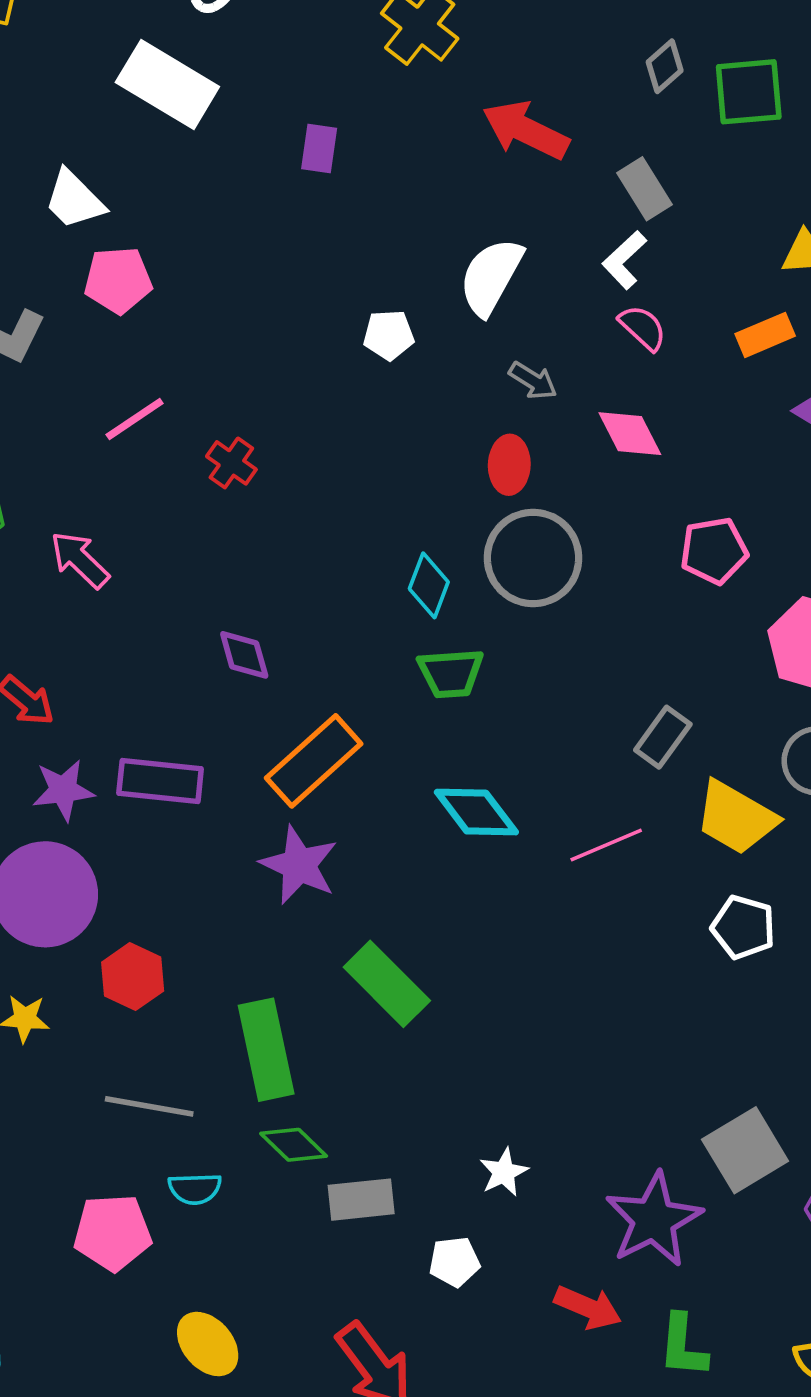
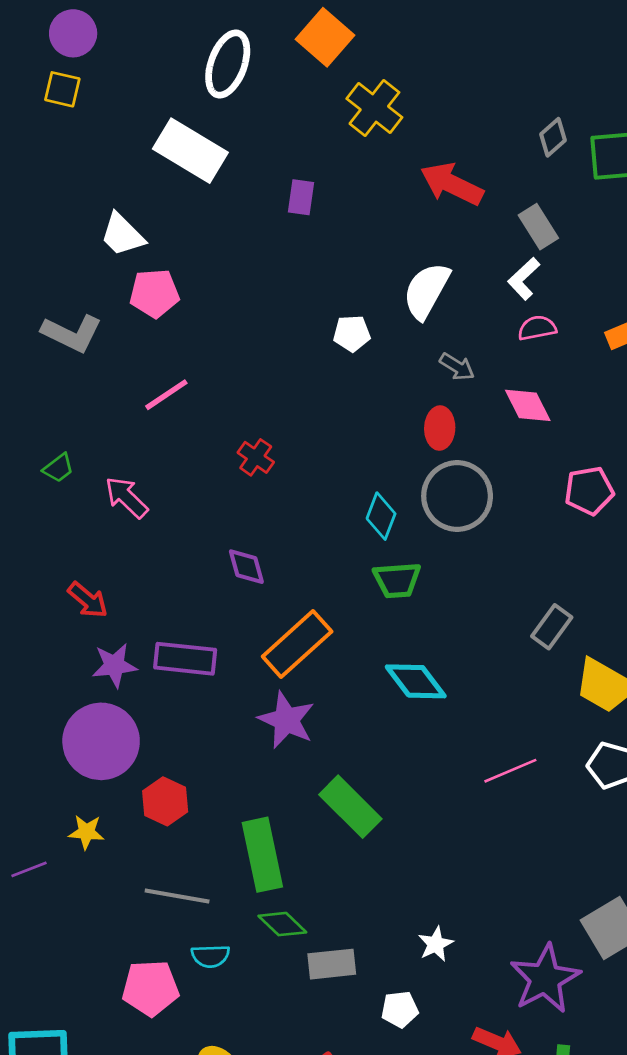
pink semicircle: (643, 328) -> (537, 328), turned -54
red cross: (231, 463) -> (256, 457), moved
pink line: (606, 845) -> (510, 771), moved

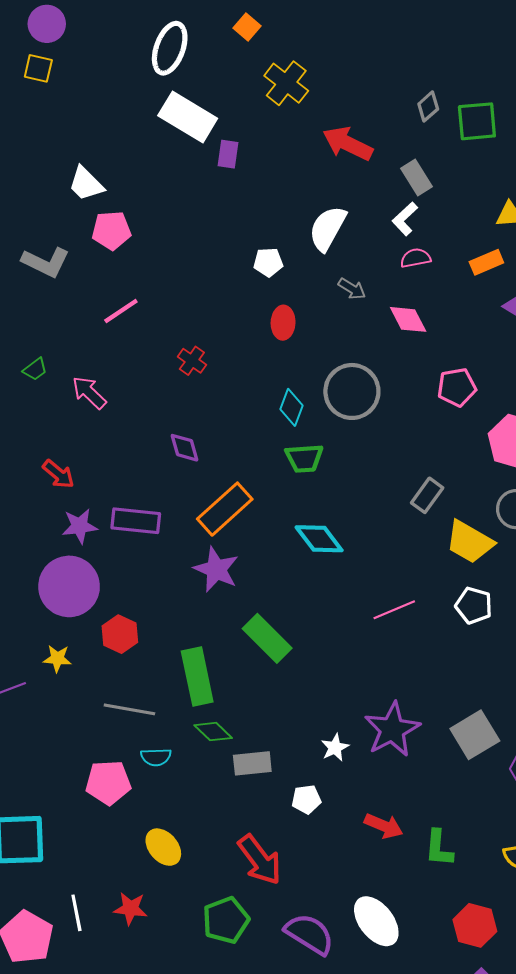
orange square: (325, 37) -> (247, 27), size x0.6
white rectangle: (190, 151) -> (188, 117), moved
red ellipse: (440, 428) -> (283, 323), moved
purple star: (545, 979) -> (392, 729), moved

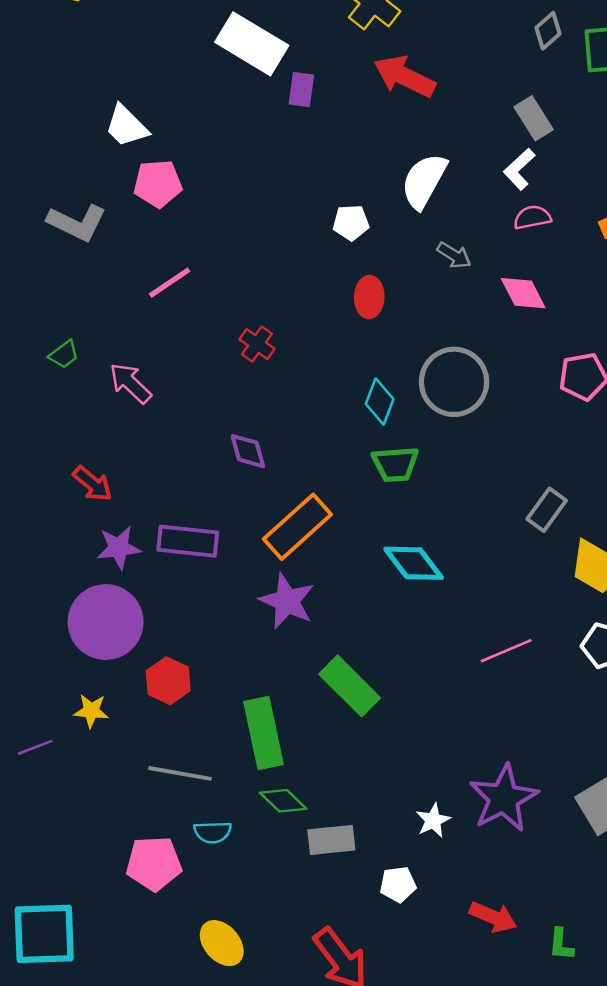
red arrow: (348, 144) -> (404, 76), moved
green L-shape: (439, 848) -> (561, 944), size x0.7

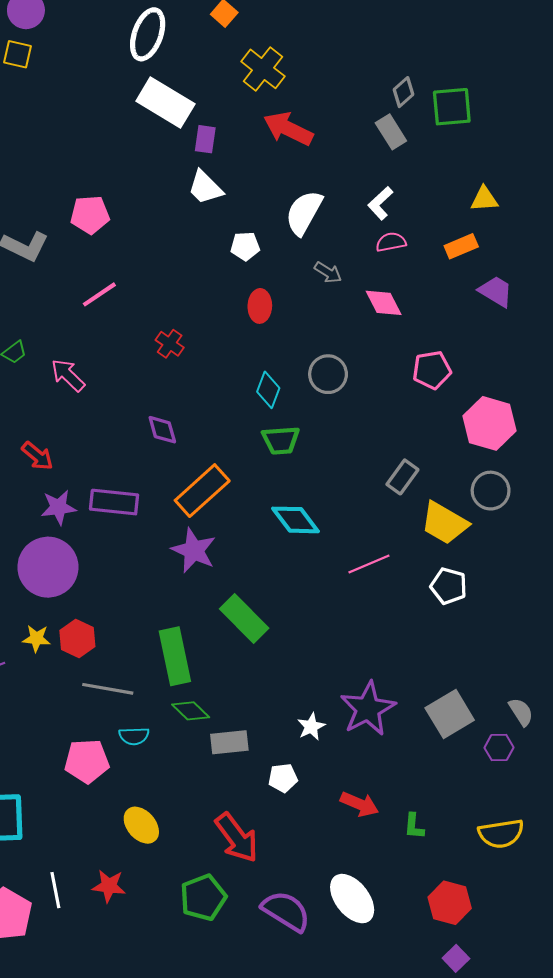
gray rectangle: (534, 118) -> (391, 132), moved
white trapezoid: (126, 126) -> (205, 187), moved
gray circle: (454, 382) -> (328, 374), size x0.7
pink line: (506, 651) -> (369, 564), moved
red hexagon: (168, 681) -> (77, 638), moved

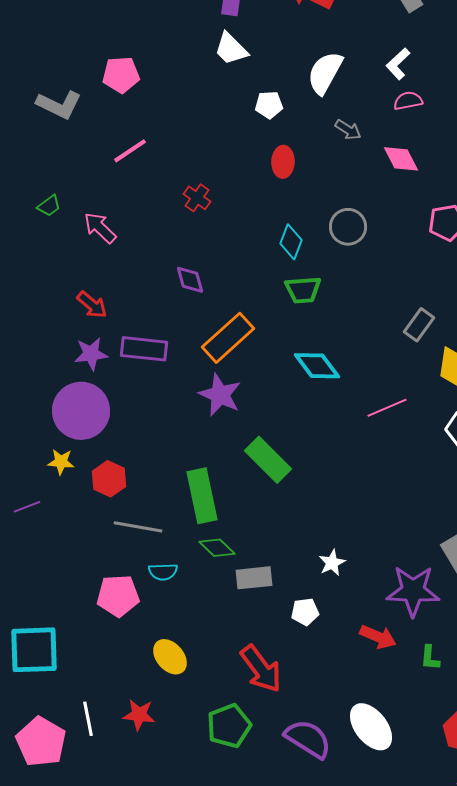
red arrow: (37, 456) -> (92, 305), moved
yellow star: (36, 638) -> (61, 462), moved
purple star: (368, 709) -> (413, 591), moved, turned 30

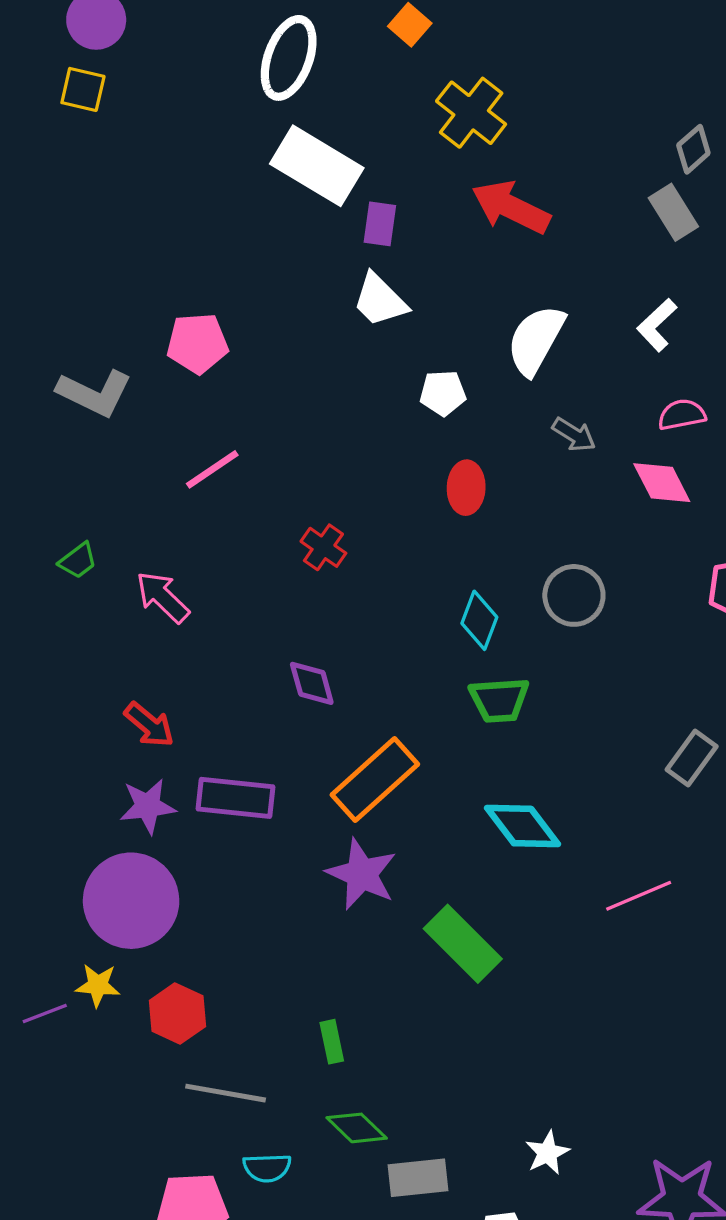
pink semicircle: (408, 101) -> (682, 415), moved
green rectangle: (268, 460) -> (463, 944), moved
green rectangle: (202, 496) -> (332, 1042), size x0.5
purple line: (27, 507) -> (45, 1013), moved

